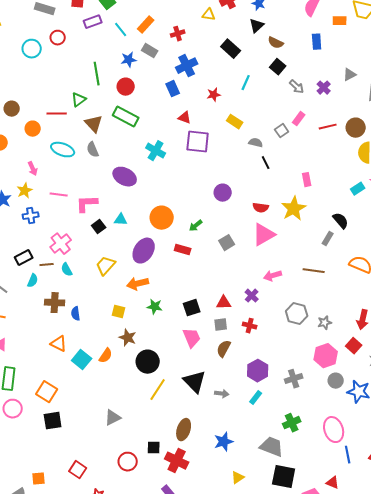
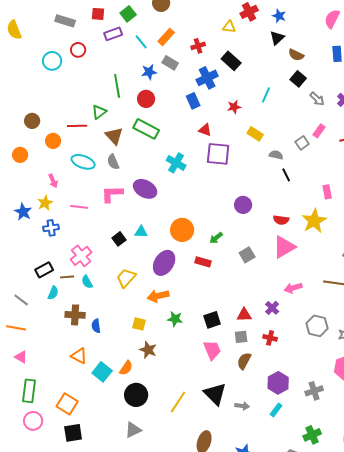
black rectangle: (231, 49) -> (231, 61), moved
pink L-shape: (87, 204) -> (112, 194), moved
black circle: (148, 362) -> (136, 395), moved

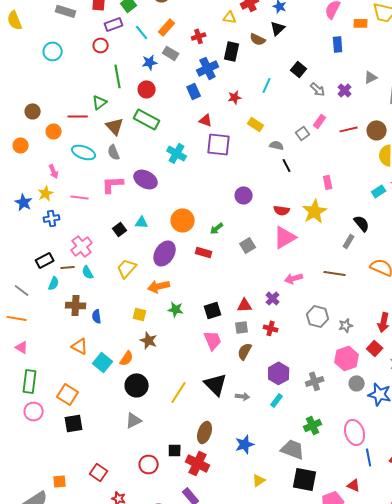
red circle: (78, 50) -> (101, 45), moved
brown semicircle: (296, 55) -> (258, 39), moved
black rectangle: (231, 61) -> (232, 51), turned 60

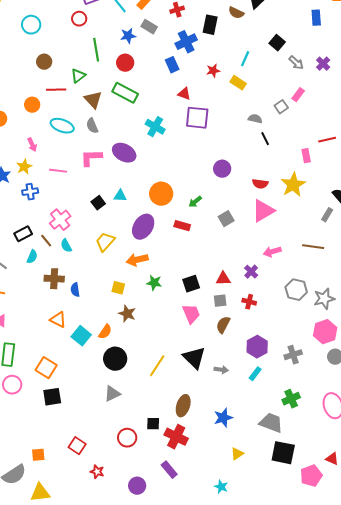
brown circle: (33, 111) -> (44, 62), moved
yellow rectangle: (256, 124) -> (238, 83), moved
red line: (349, 129) -> (327, 140), moved
brown line: (68, 267) -> (46, 241), turned 56
gray star: (346, 325) -> (324, 299), size x1.5

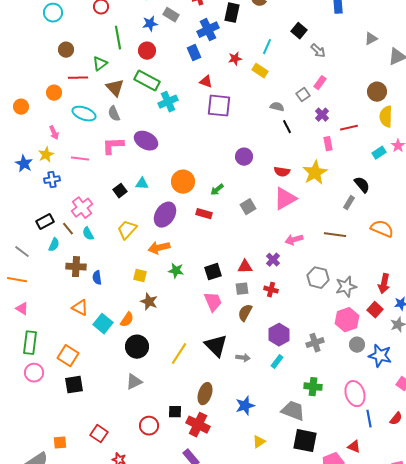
purple cross: (323, 64) -> (322, 115), moved
cyan cross: (155, 127) -> (168, 102), moved, turned 36
green cross: (291, 399) -> (313, 387), turned 30

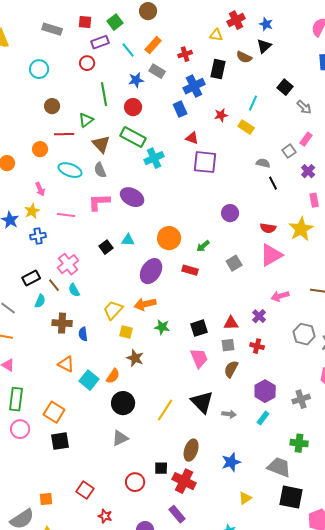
yellow trapezoid: (127, 230) -> (113, 310), moved

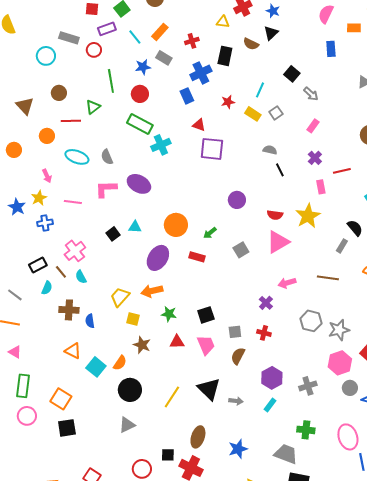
gray rectangle: (52, 29) -> (69, 38), moved
brown triangle: (101, 144) -> (25, 106), moved
gray square: (289, 151) -> (276, 113), moved
red triangle: (231, 323) -> (177, 342), moved

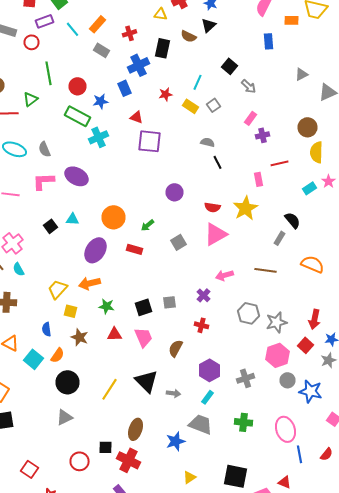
blue star: (143, 67) -> (100, 101), moved
purple cross: (315, 158) -> (262, 135), moved, turned 32
blue semicircle: (90, 321) -> (46, 329), moved
gray square: (235, 332) -> (170, 302), moved
gray trapezoid: (286, 454) -> (200, 424), moved

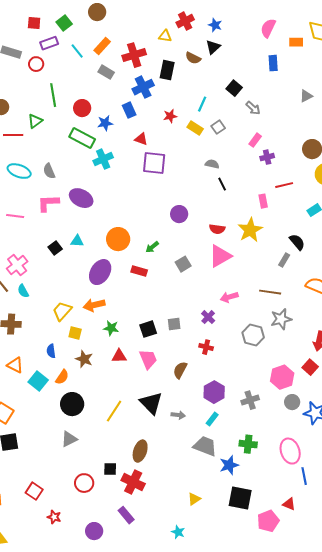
red cross: (130, 33) -> (134, 55), size x1.6
gray star: (276, 322) -> (281, 319), moved
blue star: (176, 441) -> (229, 465), moved

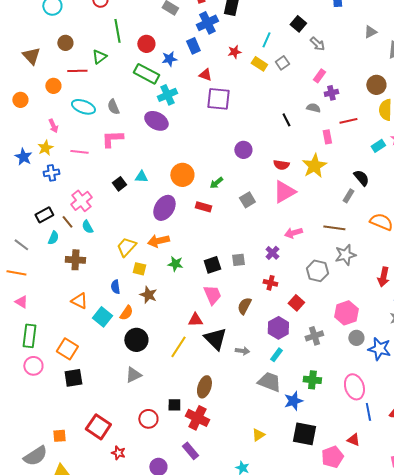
gray semicircle: (212, 164) -> (313, 108), moved
purple ellipse: (81, 198) -> (156, 121), moved
red triangle: (119, 356) -> (195, 320), moved
red square: (310, 367) -> (296, 303), moved
red square: (34, 491) -> (98, 427), size x1.4

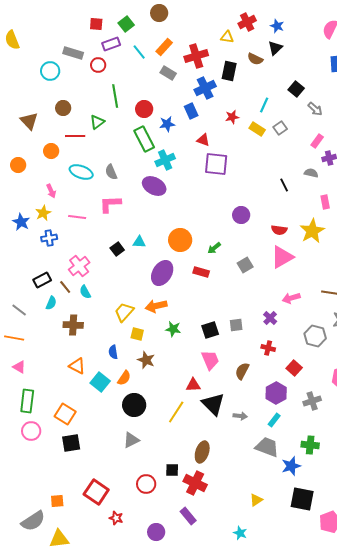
green rectangle: (146, 74) -> (144, 139), turned 35

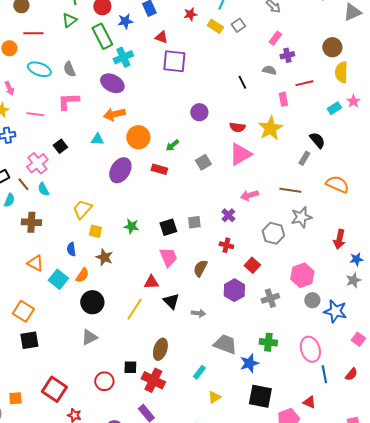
green triangle: (97, 122) -> (69, 20), moved
black square: (117, 249) -> (60, 146), moved
orange arrow: (156, 306) -> (114, 114), moved
black triangle: (213, 404) -> (171, 301), size x0.7
cyan rectangle: (274, 420) -> (199, 372), moved

